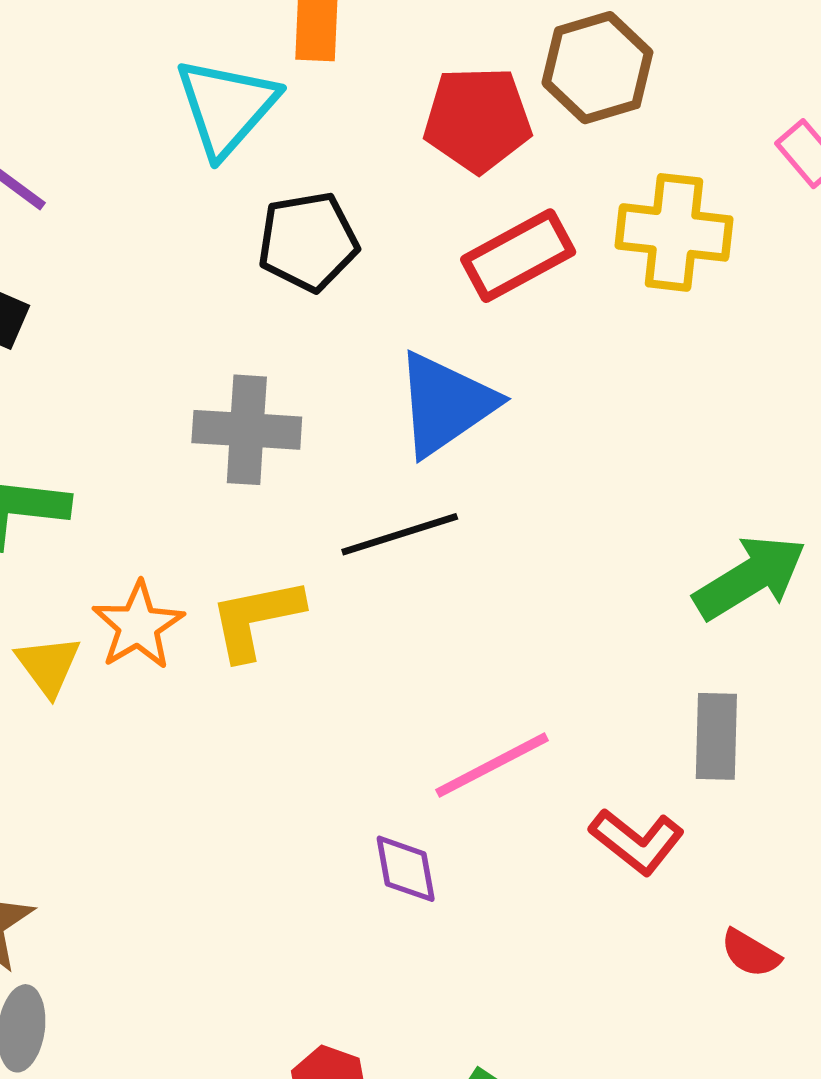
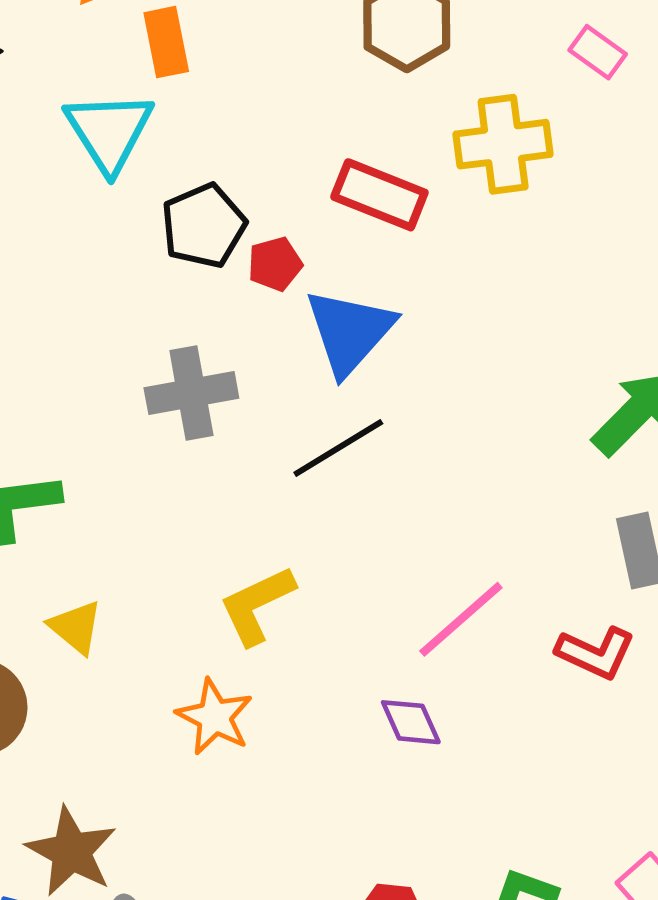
red pentagon: (478, 119) -> (275, 264), moved, size x0.6
red rectangle: (518, 256) -> (379, 195), turned 64
yellow L-shape: (256, 619) -> (257, 605), moved
orange star: (138, 626) -> (215, 717), moved

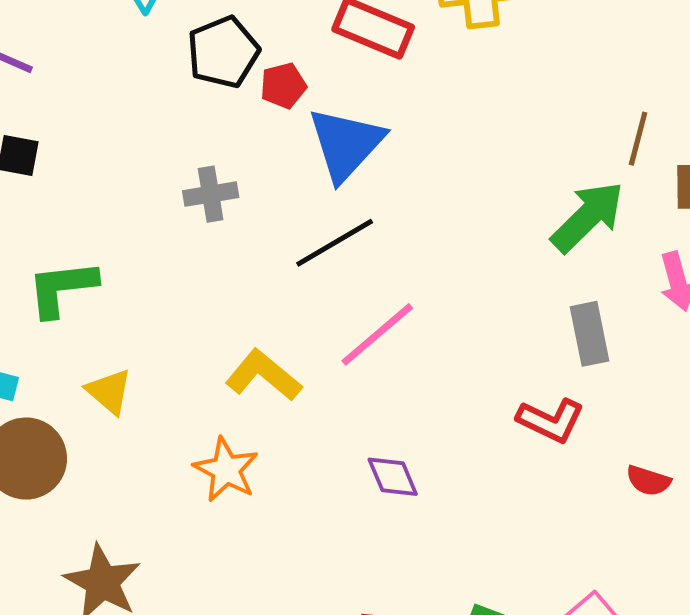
gray cross: (191, 393) -> (211, 194), size x0.7
yellow L-shape: (257, 605) -> (263, 375), turned 64
pink line: (461, 619) -> (377, 334), moved

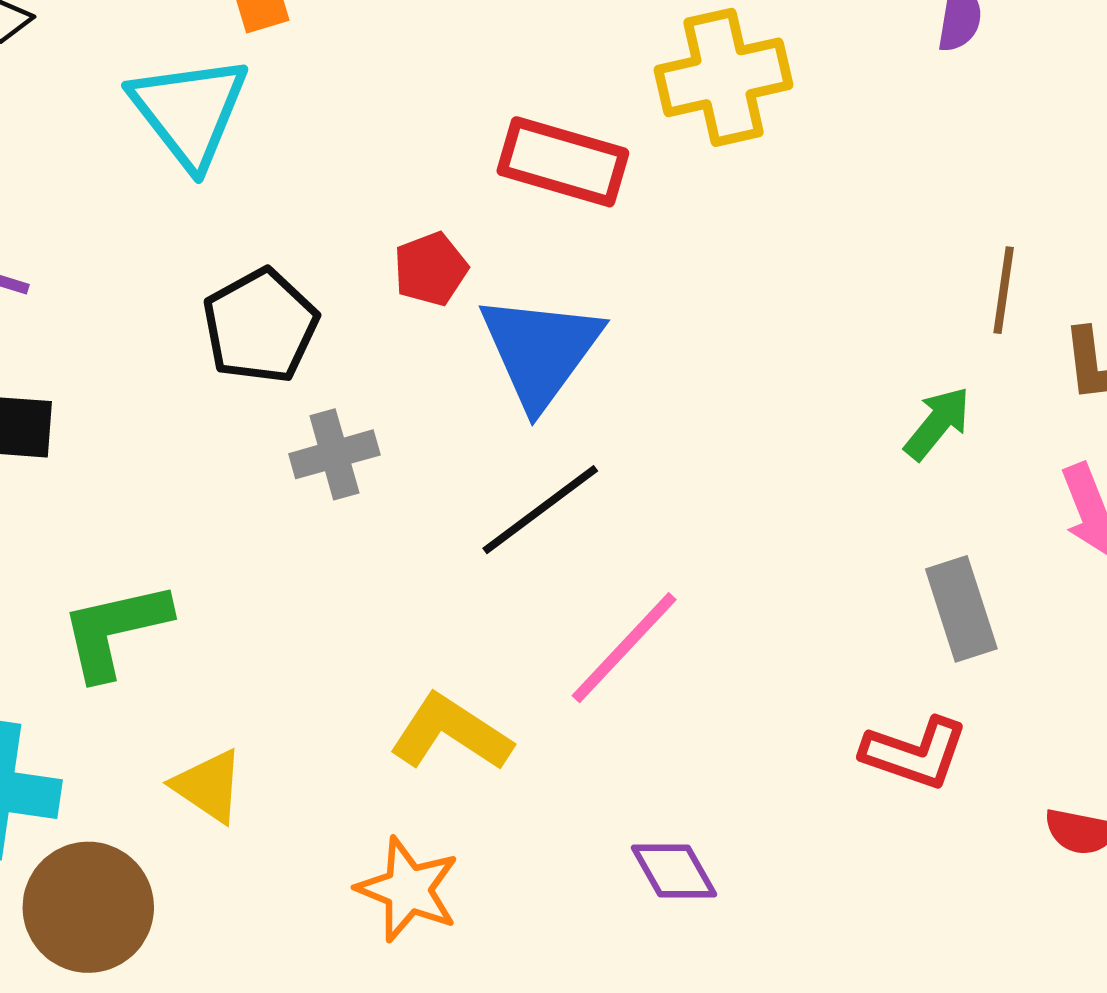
black pentagon: (223, 52) -> (260, 326), moved
green arrow: (588, 217) -> (937, 423), size x0.6

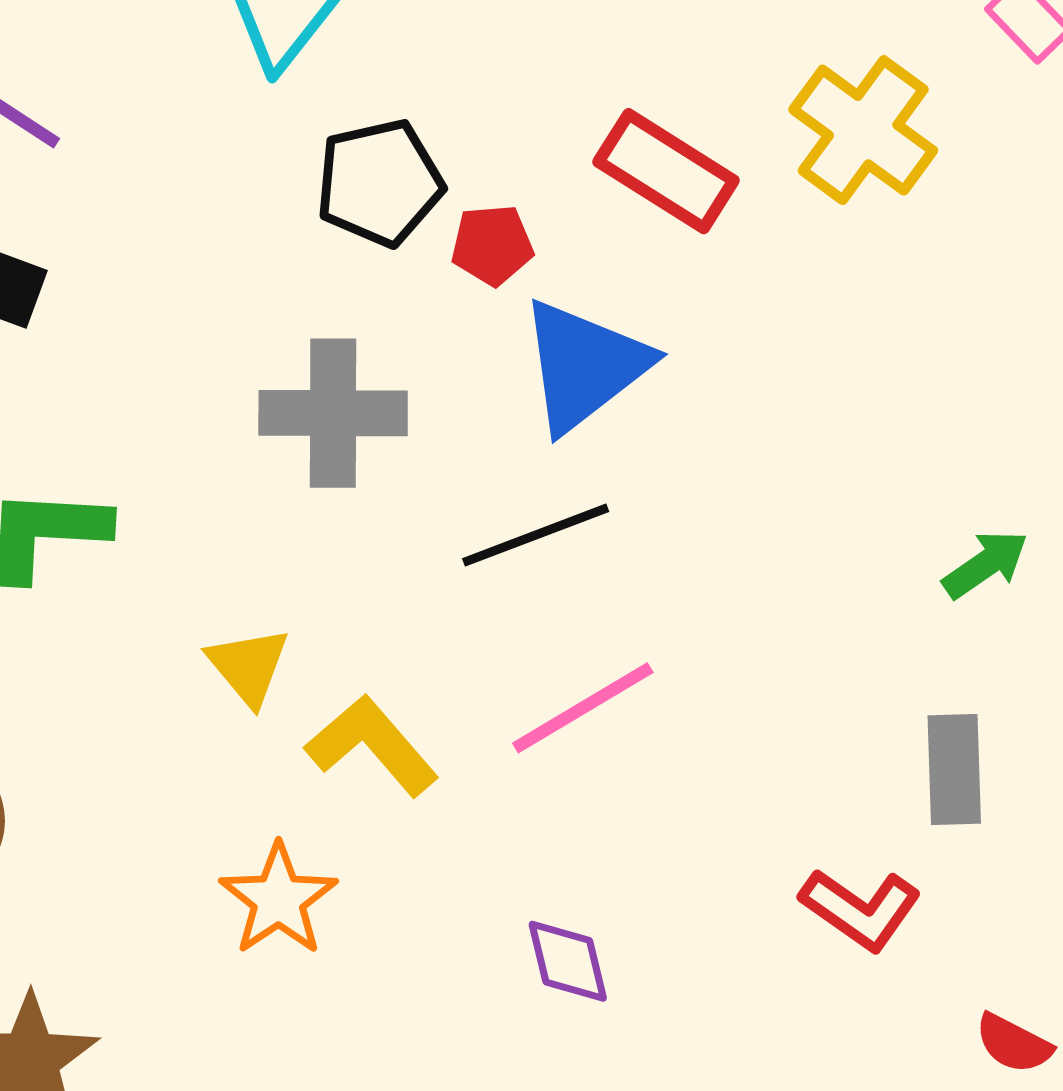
yellow cross: (724, 77) -> (863, 130), turned 33
black pentagon: (260, 326) -> (379, 183), moved
gray cross: (334, 454) -> (333, 413), size x1.5
yellow triangle: (208, 786) -> (248, 666), moved

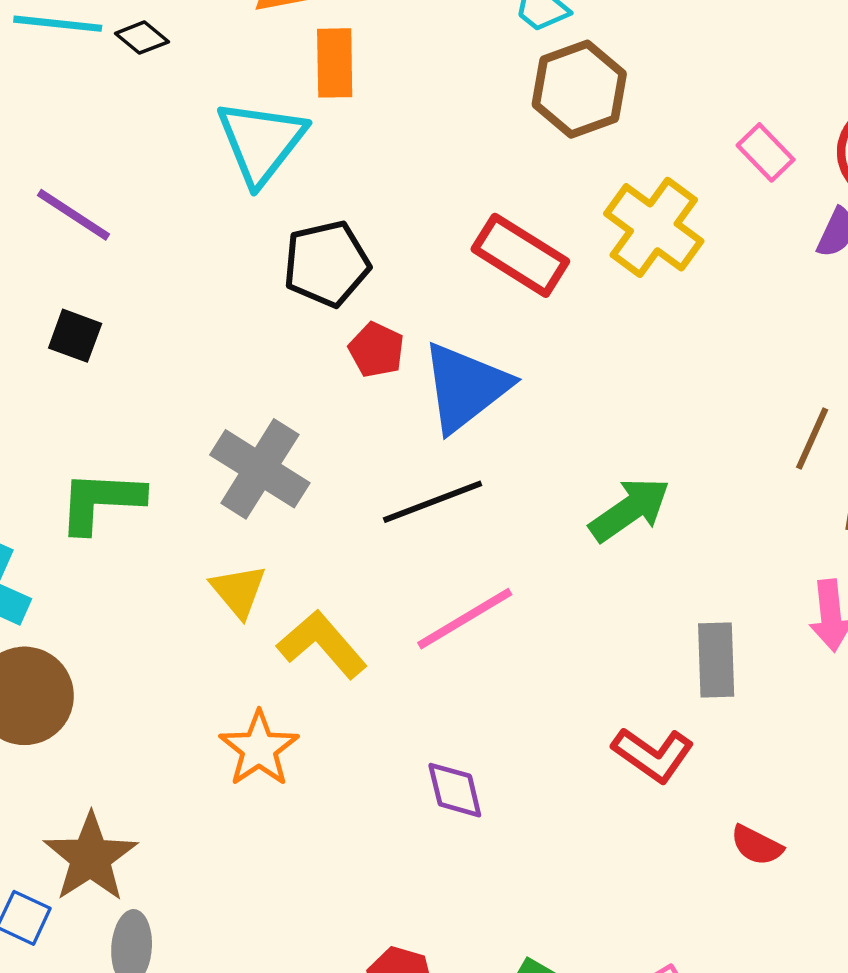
red pentagon: (492, 245) -> (376, 350), moved, turned 30
gray cross: (333, 413) -> (260, 469), moved, turned 32
green arrow: (985, 564) -> (630, 510), moved, size x1.4

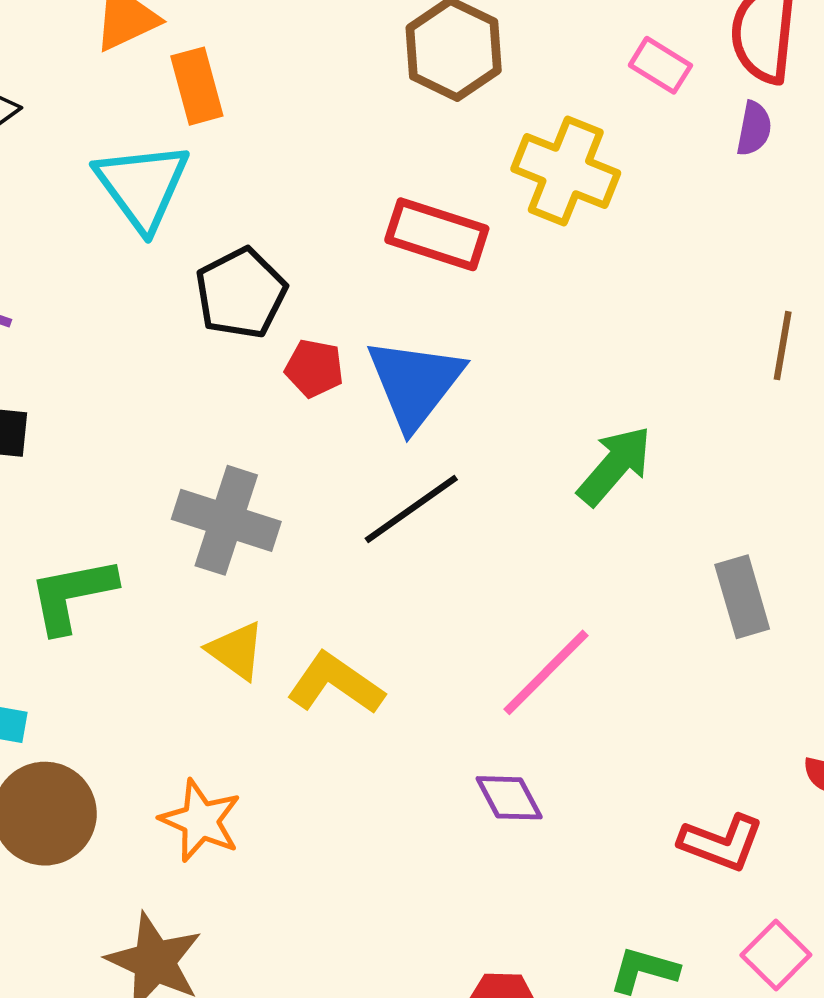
pink line: (465, 619) -> (546, 672), moved
orange star: (259, 749) -> (200, 821), moved
red L-shape: (653, 755) -> (721, 843), moved

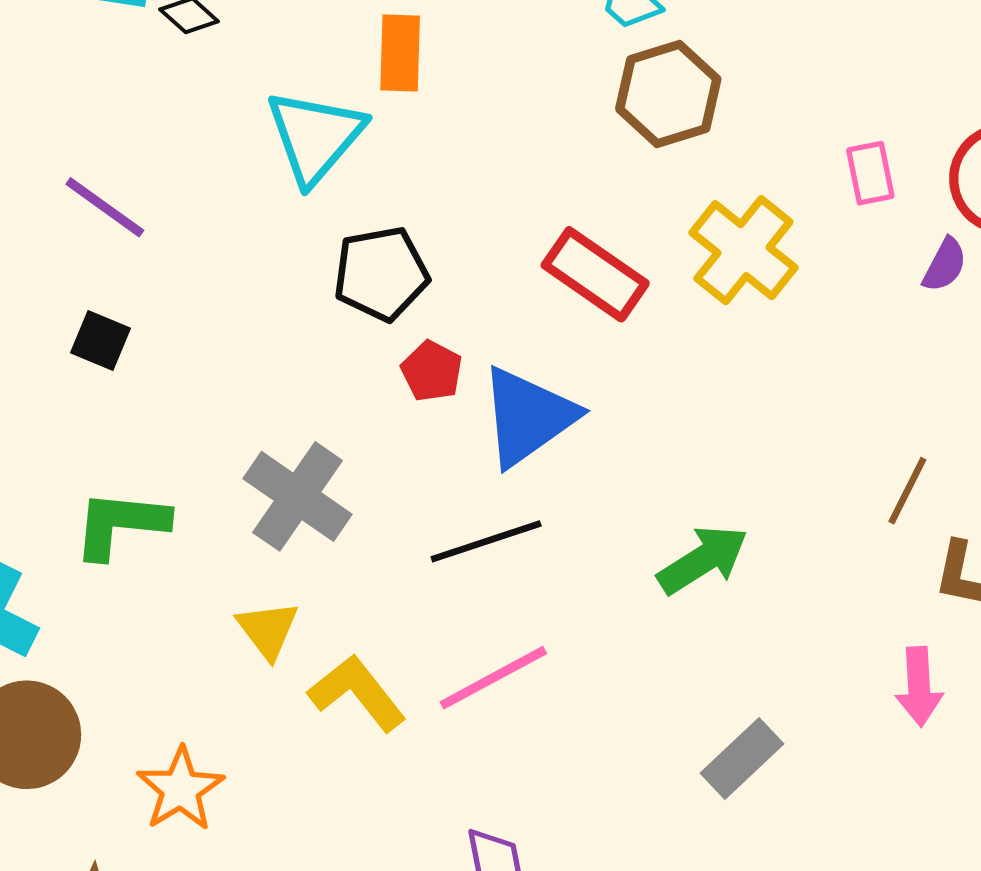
pink rectangle: (660, 65) -> (870, 173), turned 30
gray rectangle: (742, 597) -> (742, 759), moved, turned 46
pink line: (546, 672) -> (493, 678), moved

